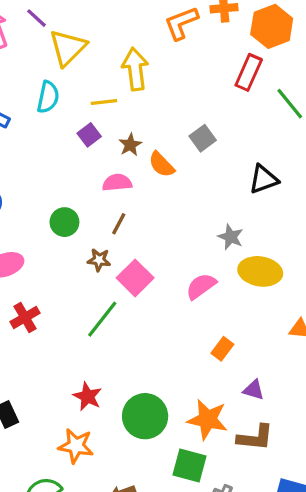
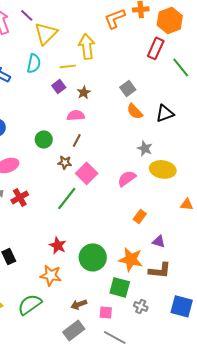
orange semicircle: (162, 164) -> (135, 111), moved

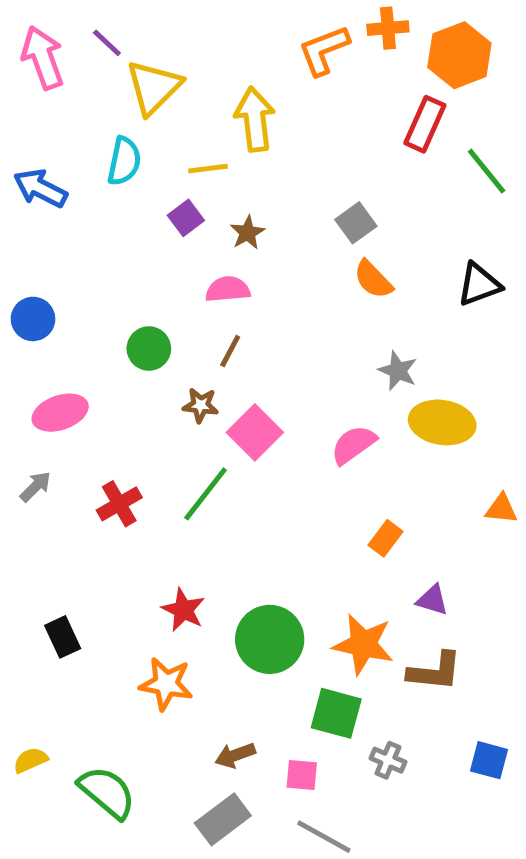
black triangle: (165, 113) -> (479, 284), moved
red cross: (20, 197) -> (119, 504), moved
green semicircle: (30, 304) -> (107, 792), moved, turned 75
blue square: (182, 306) -> (489, 760), size x0.7

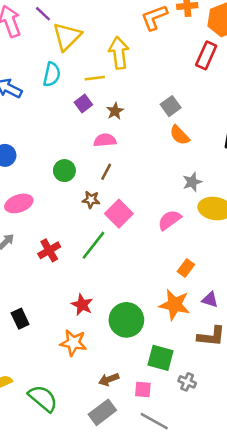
gray star: (398, 371) -> (192, 182), turned 30
orange star: (363, 644) -> (175, 305), moved

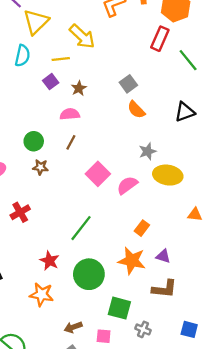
yellow arrow: (119, 53) -> (82, 36), turned 140
brown star: (91, 200) -> (40, 167), moved
pink square: (119, 214) -> (98, 174), moved
green line: (94, 245) -> (81, 228), moved

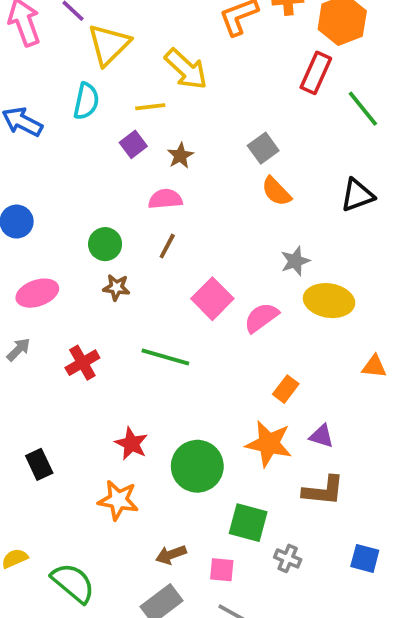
green line: (81, 228) -> (165, 357), moved, turned 68

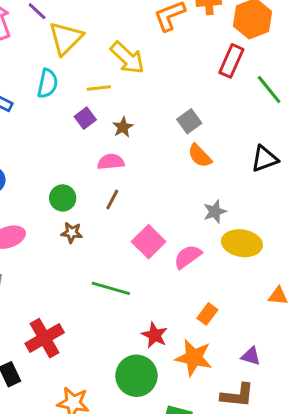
red cross: (82, 363) -> (45, 338), moved, size x1.4
purple triangle: (322, 436) -> (251, 356), moved
red star: (131, 444) -> (155, 335), moved

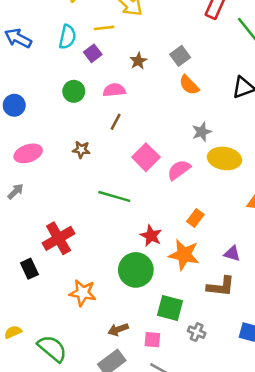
cyan semicircle: (48, 83) -> (67, 37), moved
brown star: (123, 127) -> (138, 61), moved
green circle: (63, 198) -> (74, 91), moved

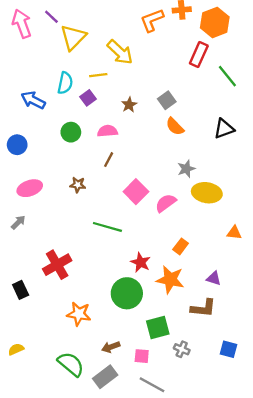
blue arrow: (18, 38) -> (33, 100), moved
black rectangle: (29, 269) -> (21, 290), moved
green square: (170, 308) -> (158, 328), turned -30
green semicircle: (52, 348) -> (71, 364), moved

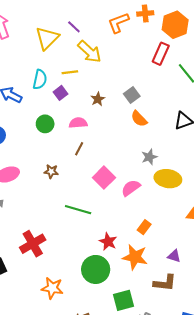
purple line: (51, 17) -> (74, 27), moved

